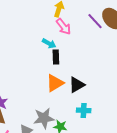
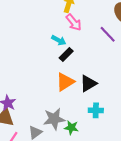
purple line: (95, 21) -> (108, 34), moved
black rectangle: (56, 57) -> (66, 54), turned 48

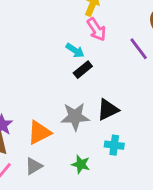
orange triangle: (65, 82) -> (39, 133), moved
gray star: (54, 119) -> (75, 117), moved

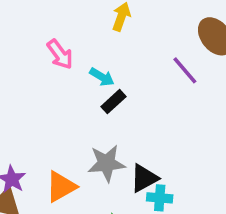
pink arrow: (96, 29) -> (60, 54), moved
black triangle: (108, 110) -> (144, 178), moved

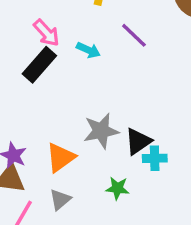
purple line: (185, 70) -> (134, 35), moved
black rectangle: (113, 102) -> (39, 65), moved, size x1.5

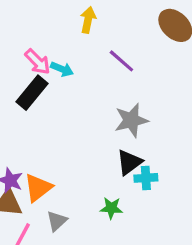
cyan arrow: (88, 50) -> (62, 69), moved
gray star: (101, 131) -> (131, 120), moved
orange triangle: (61, 157) -> (38, 188), moved

